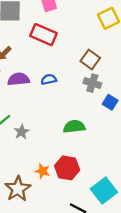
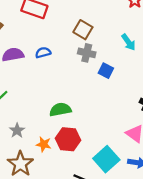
green semicircle: (74, 127) -> (60, 110), moved
gray star: (22, 132) -> (17, 130), moved

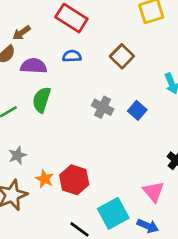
blue semicircle: (43, 53) -> (72, 56), moved
gray cross: (87, 53) -> (103, 107), moved
green semicircle: (60, 110) -> (42, 100), moved, turned -75

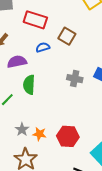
brown square: (122, 56) -> (67, 36), moved
orange star: (45, 179) -> (39, 134), moved

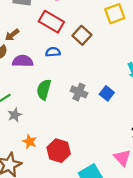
brown square: (67, 36) -> (82, 35), moved
green semicircle: (29, 85) -> (44, 90), moved
gray star: (22, 129) -> (15, 115), moved

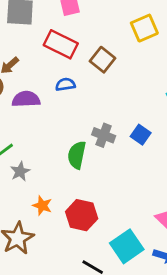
green semicircle: (44, 90) -> (77, 155), moved

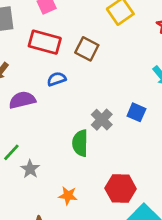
gray cross: (104, 135) -> (102, 120), turned 35
orange star: (42, 206) -> (68, 196), moved
red hexagon: (82, 215) -> (121, 189), moved

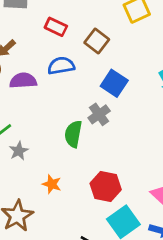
red rectangle: (45, 42) -> (56, 27), size x0.7
blue semicircle: (57, 79) -> (61, 66), size x1.4
blue square: (136, 112) -> (114, 83), moved, size x1.4

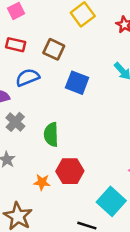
gray cross: (99, 114) -> (15, 122), moved
red hexagon: (106, 186) -> (70, 171), moved

